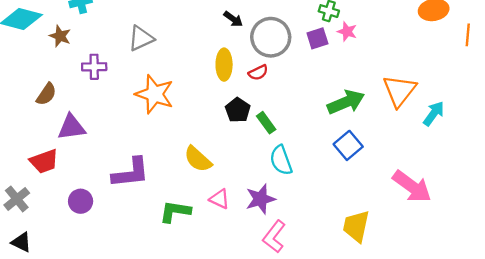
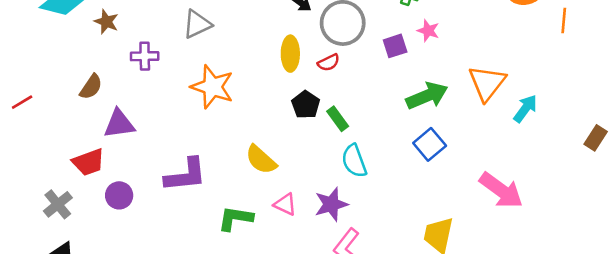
pink star: (347, 32) -> (428, 31), moved
purple square: (317, 38) -> (395, 46), moved
purple circle: (81, 201) -> (119, 195), moved

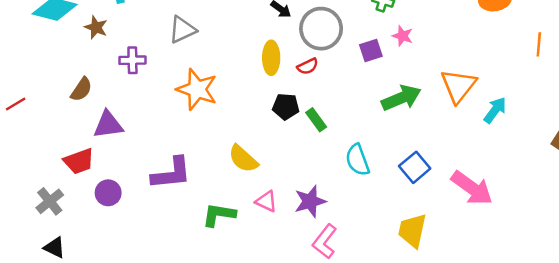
orange line: (564, 20) -> (539, 44), moved
black pentagon: (306, 105) -> (286, 106), turned -30
blue square: (430, 144) -> (415, 167), moved
cyan semicircle: (354, 161) -> (358, 160), moved

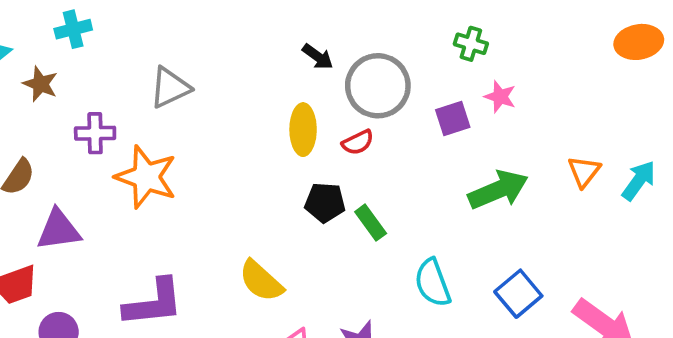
orange triangle: (459, 86) -> (584, 171), size x0.6
orange star: (197, 89) -> (146, 177), moved
cyan arrow: (495, 110) -> (639, 181), moved

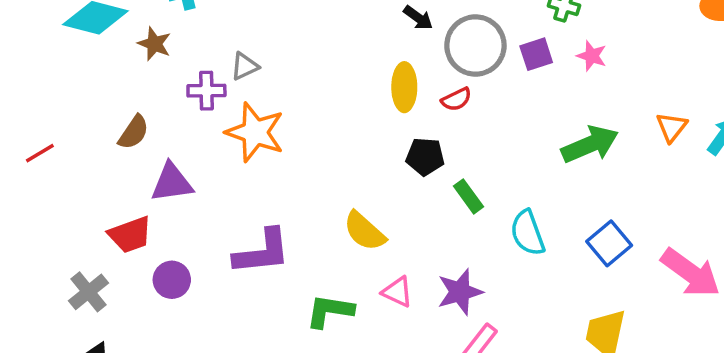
gray triangle: (170, 88) -> (245, 66), moved, size x0.7
purple square: (453, 119) -> (536, 54), moved
green rectangle: (371, 223) -> (469, 196), moved

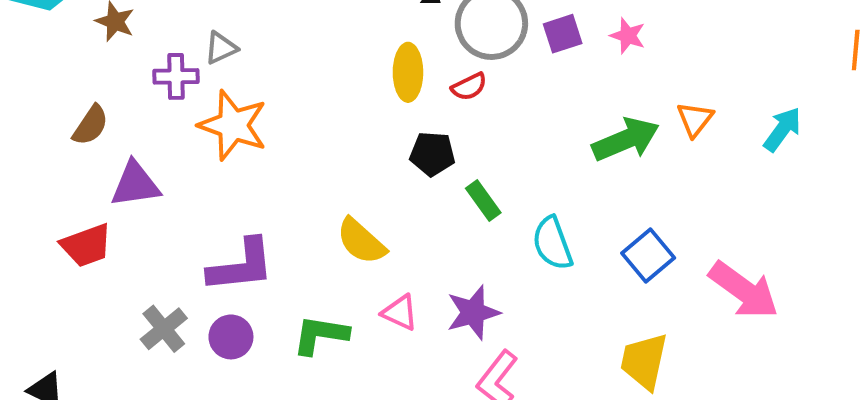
orange triangle: (672, 127) -> (695, 119), moved
purple circle: (172, 280) -> (231, 337), moved
gray cross: (88, 292) -> (164, 329), moved

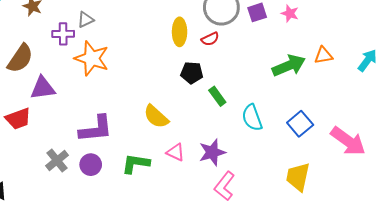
orange triangle: (695, 119) -> (324, 55), turned 42
brown semicircle: (91, 125) -> (20, 58), size x1.4

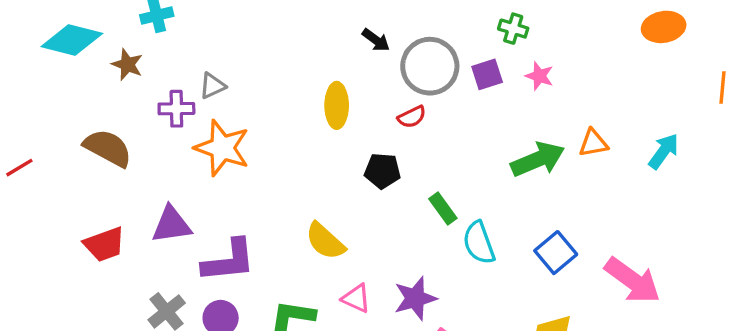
yellow ellipse: (180, 32) -> (337, 105), moved
brown semicircle: (20, 58) -> (108, 148), turned -96
purple triangle: (43, 88) -> (171, 225), moved
green rectangle: (217, 96) -> (443, 208), moved

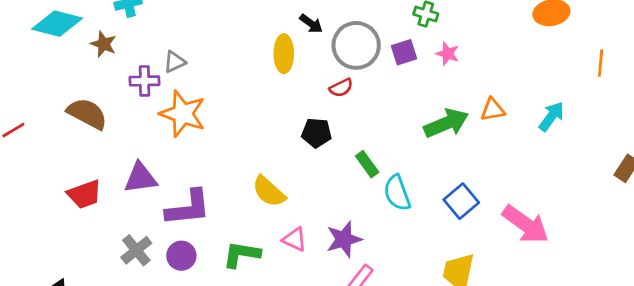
yellow ellipse: (337, 105) -> (284, 54), moved

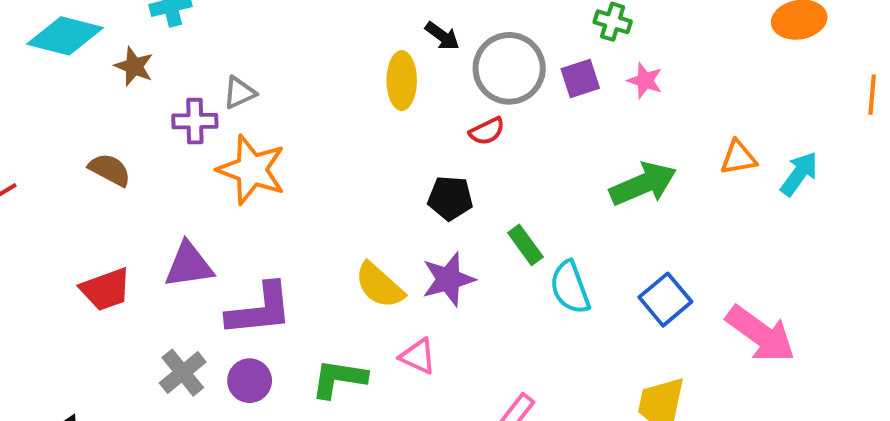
orange triangle: (493, 110) -> (738, 158), moved
brown semicircle: (87, 114) -> (110, 170), size x0.7
purple star: (344, 239) -> (448, 279), moved

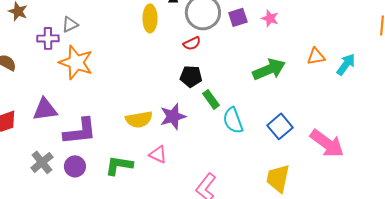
black pentagon: (450, 198) -> (191, 76), moved
yellow semicircle: (379, 285) -> (139, 119), turned -52

